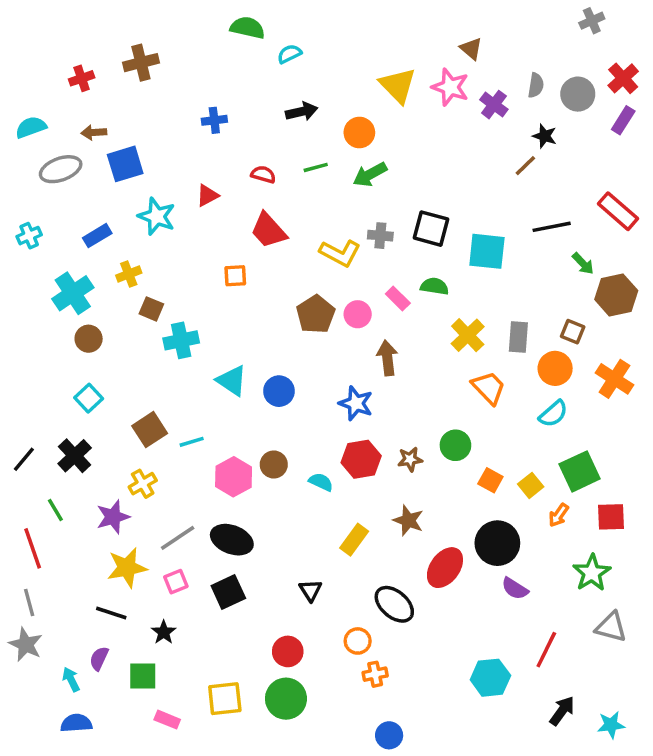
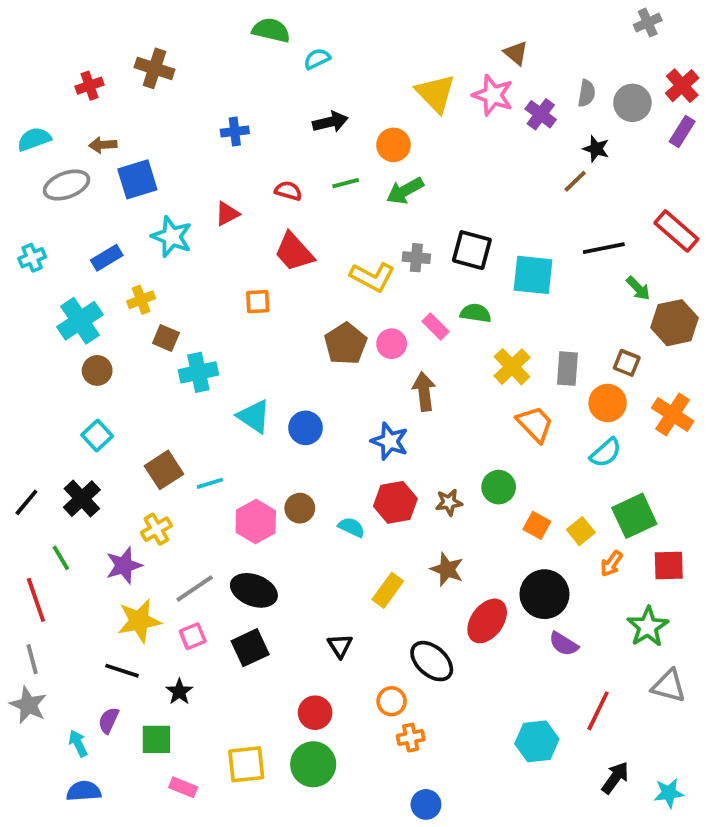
brown cross: (141, 63) -> (154, 68), turned 32

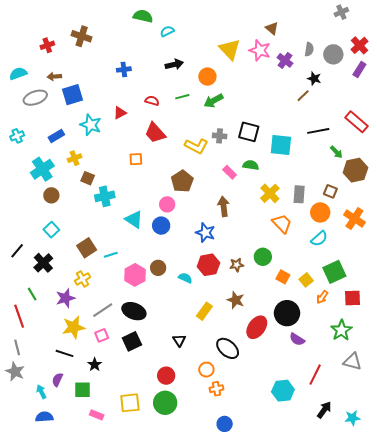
pink circle: (392, 344) -> (167, 204), moved
black line: (26, 502) -> (17, 251), moved

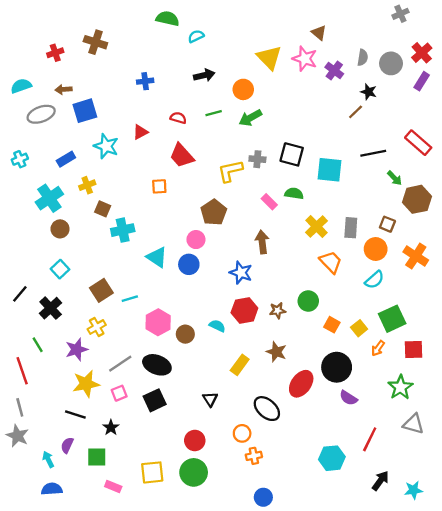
yellow L-shape: (196, 146) -> (230, 171), turned 140
brown circle: (158, 268) -> (185, 334), moved

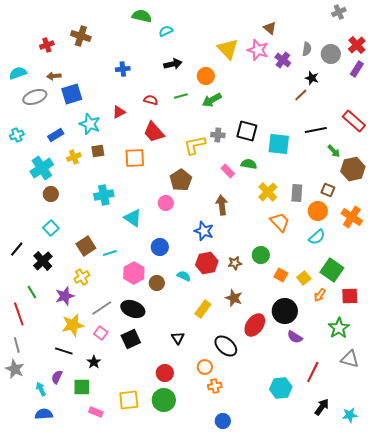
orange square: (159, 186) -> (135, 158), size x1.5
brown square: (103, 209) -> (98, 151), moved, turned -32
blue circle: (189, 264) -> (160, 247), moved
green square: (392, 319) -> (332, 270), turned -30
pink square: (119, 393) -> (101, 333), turned -32

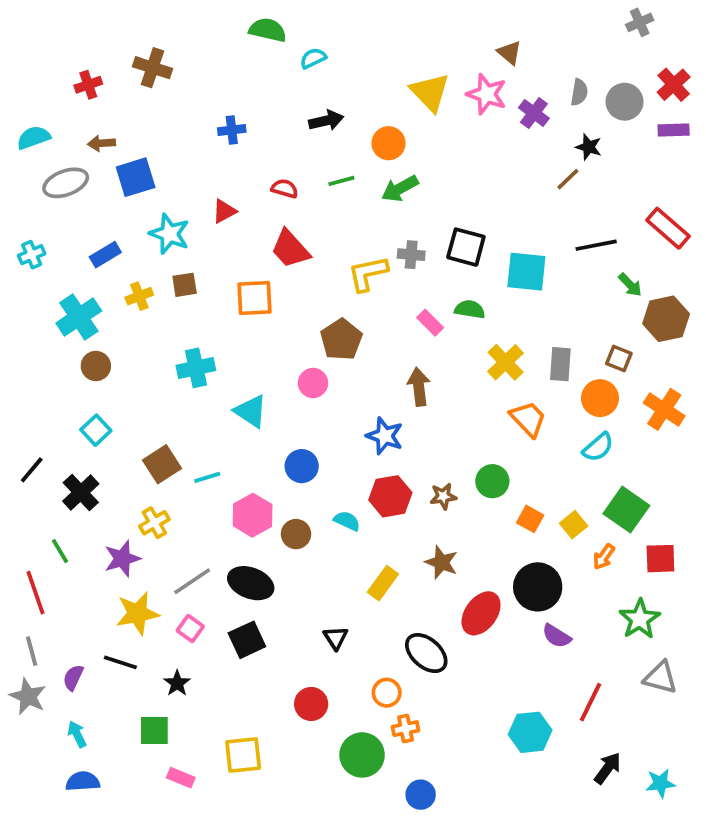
purple rectangle: (357, 69) -> (674, 130), turned 56
purple semicircle: (57, 377) -> (73, 678), moved
green circle: (164, 400) -> (362, 755), moved

